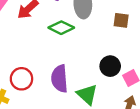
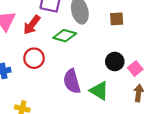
red circle: (21, 79) -> (34, 58), moved

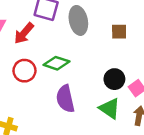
green diamond: (65, 36) -> (56, 63), moved
green triangle: (99, 91) -> (110, 108), moved

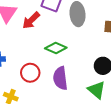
red circle: (24, 71) -> (30, 73), moved

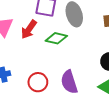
green diamond: (56, 48) -> (56, 38), moved

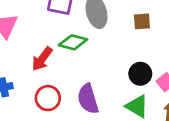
red arrow: (29, 29) -> (42, 59), moved

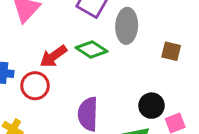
red circle: (48, 98) -> (35, 86), moved

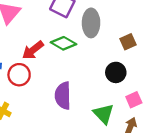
brown square: (171, 51) -> (128, 42), turned -35
black circle: (152, 106) -> (116, 72), moved

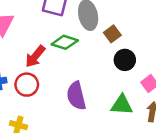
brown square: (128, 42) -> (112, 34), moved
green triangle: (104, 114) -> (122, 105), turned -30

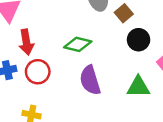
green diamond: (65, 42) -> (78, 44), moved
red arrow: (35, 56) -> (26, 42), moved, turned -45

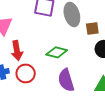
brown square: (124, 13) -> (92, 28), turned 32

